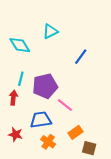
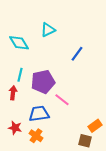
orange rectangle: (75, 132) -> (95, 126), moved
orange cross: (48, 142) -> (36, 136), moved

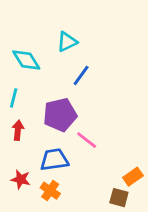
blue line: (77, 54) -> (81, 75), moved
cyan line: (20, 75) -> (14, 98), moved

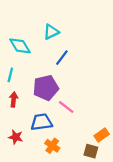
orange cross: (50, 191) -> (52, 146), moved

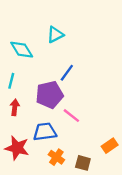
blue line: (62, 58) -> (67, 73), moved
red star: (16, 137) -> (17, 148), size x1.5
brown square: (91, 151) -> (83, 163), moved

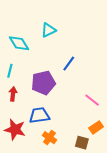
blue line: (67, 73) -> (69, 64), moved
pink line: (71, 116) -> (92, 100), moved
brown square: (83, 163) -> (82, 143), moved

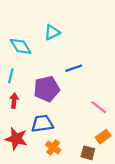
blue line: (69, 64) -> (74, 68), turned 35

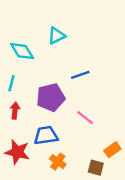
pink line: (99, 107) -> (85, 118), moved

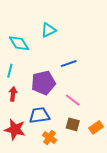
brown square: (96, 168) -> (73, 124), moved

